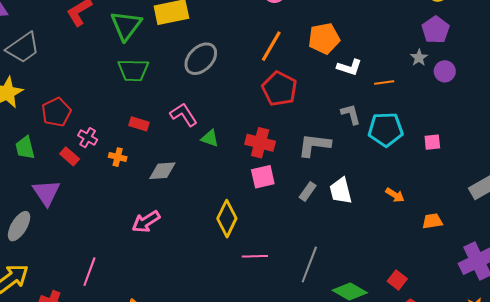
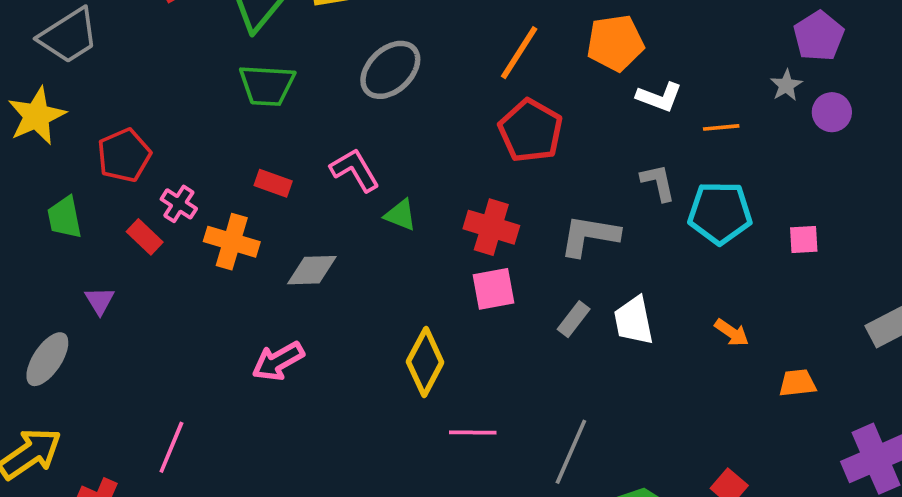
orange cross: (118, 157) -> (232, 242), size x1.6
purple triangle: (46, 193) -> (100, 301), size x0.6

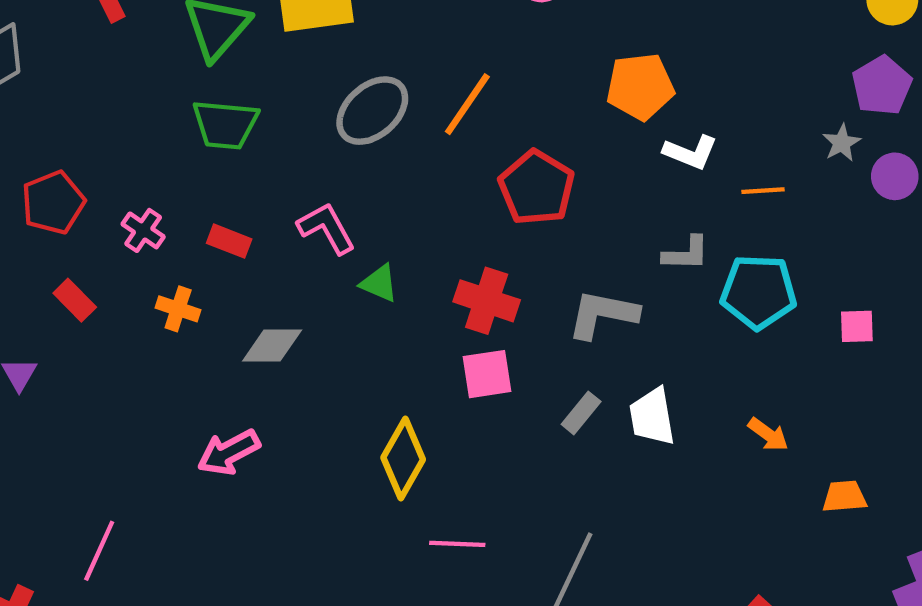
orange line: (519, 53) -> (467, 104), moved
gray L-shape: (658, 182) -> (686, 254), turned 102
pink cross: (179, 204) -> (143, 230), moved
orange cross: (232, 242) -> (178, 309), size x0.7

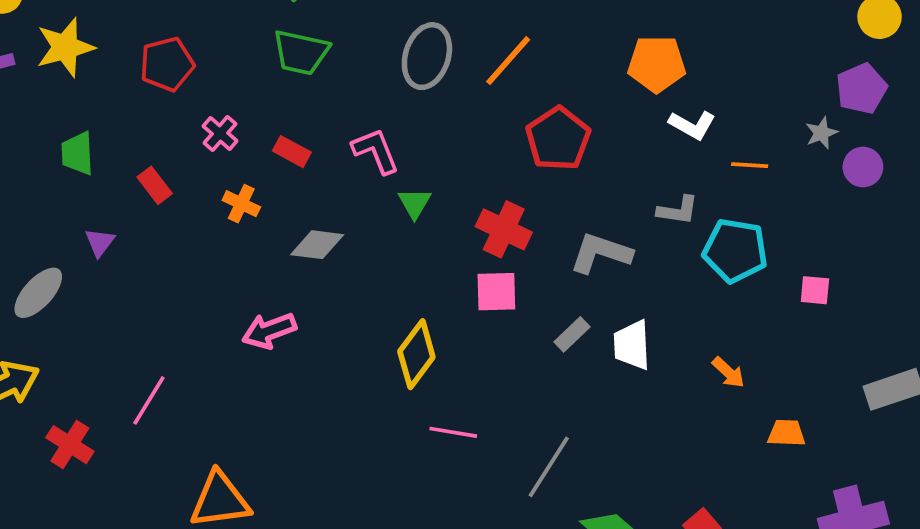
gray ellipse: (372, 111) -> (427, 56), turned -38
red pentagon: (53, 203) -> (167, 64), moved
green triangle: (379, 283) -> (415, 203), turned 30

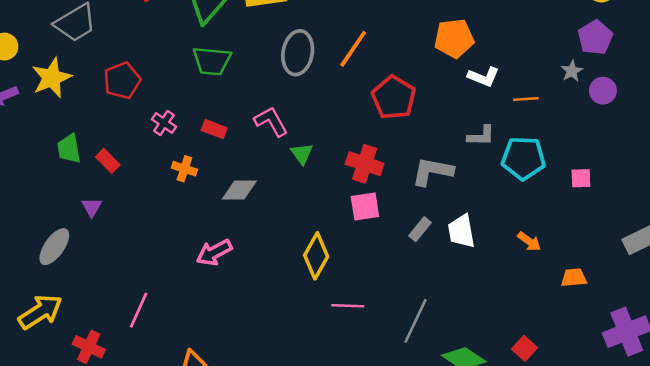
red rectangle: (155, 185) -> (108, 161), moved

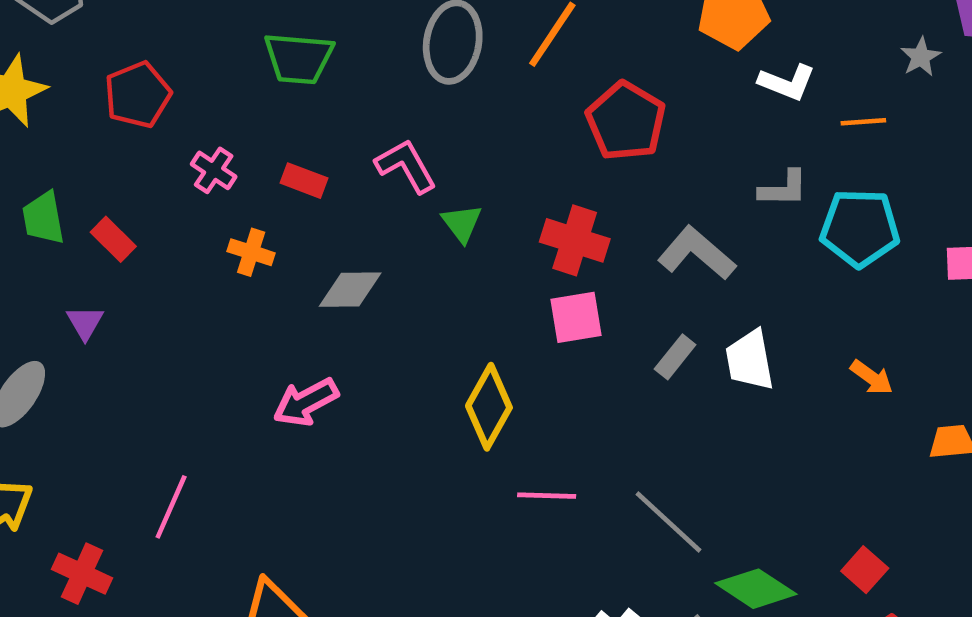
gray star: (572, 71) -> (921, 57), moved
gray L-shape: (432, 171) -> (697, 253), turned 30
gray line: (415, 321) -> (668, 522), turned -72

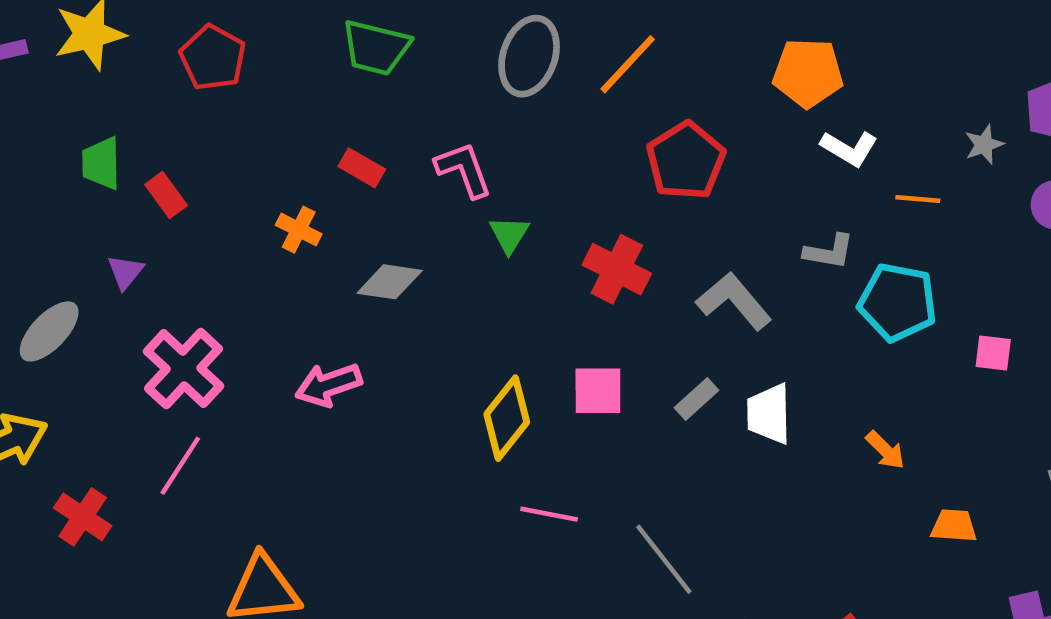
red pentagon: (138, 95) -> (213, 58), turned -30
pink cross: (214, 170) -> (184, 369), moved, size x1.8
pink square: (576, 317) -> (598, 391), moved

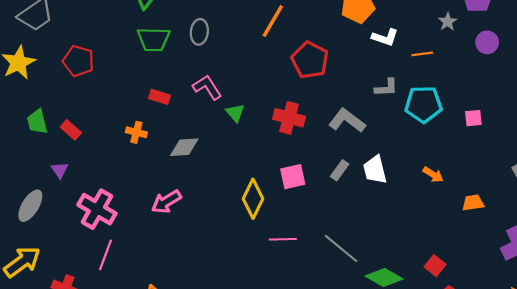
gray ellipse: (529, 56) -> (199, 32), moved, size x0.7

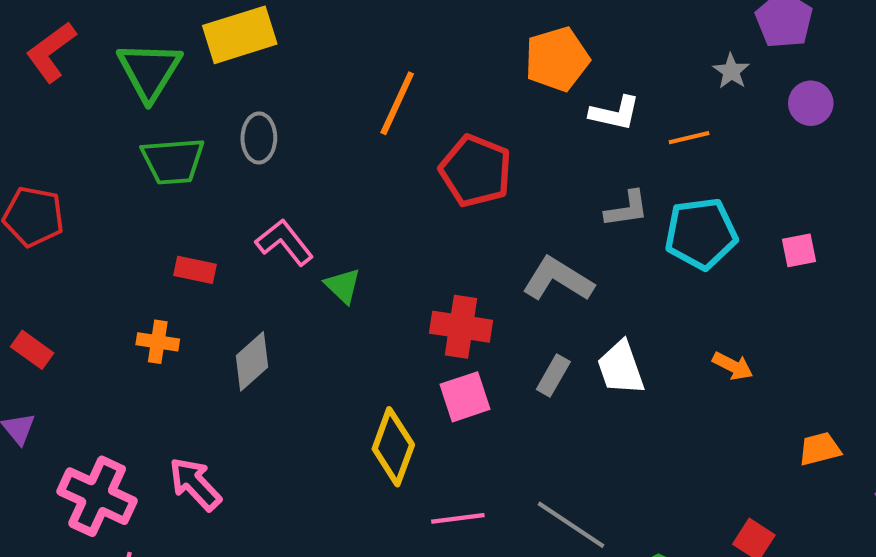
red cross: (289, 118) -> (461, 327), moved
gray diamond: (184, 147) -> (252, 361), turned -32
pink arrow: (166, 202) -> (195, 484), moved, turned 84
orange trapezoid: (473, 203) -> (820, 449), moved

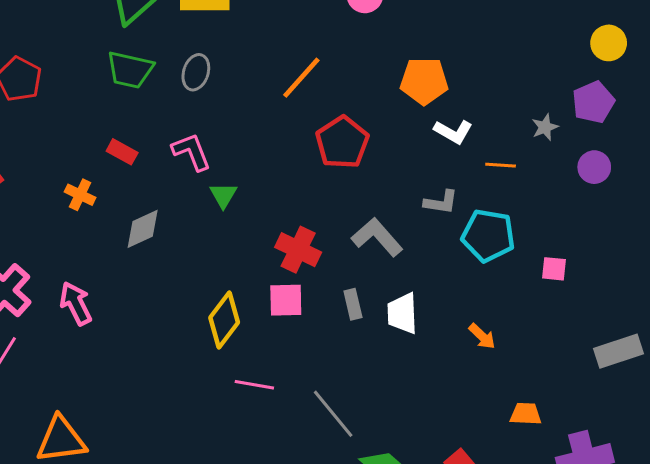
gray rectangle: (553, 376) -> (353, 304), turned -60

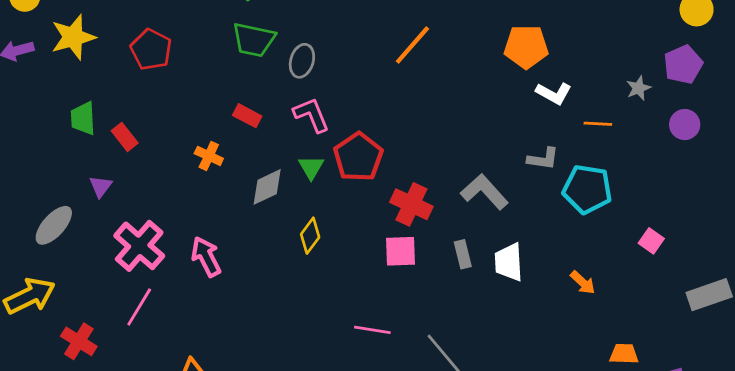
gray ellipse: (196, 72) -> (302, 61), moved
red pentagon: (342, 142) -> (358, 157), moved
green triangle: (223, 195) -> (311, 167), moved
pink square: (554, 269) -> (651, 241), moved, turned 30
yellow diamond: (224, 320) -> (310, 236), moved, size x0.7

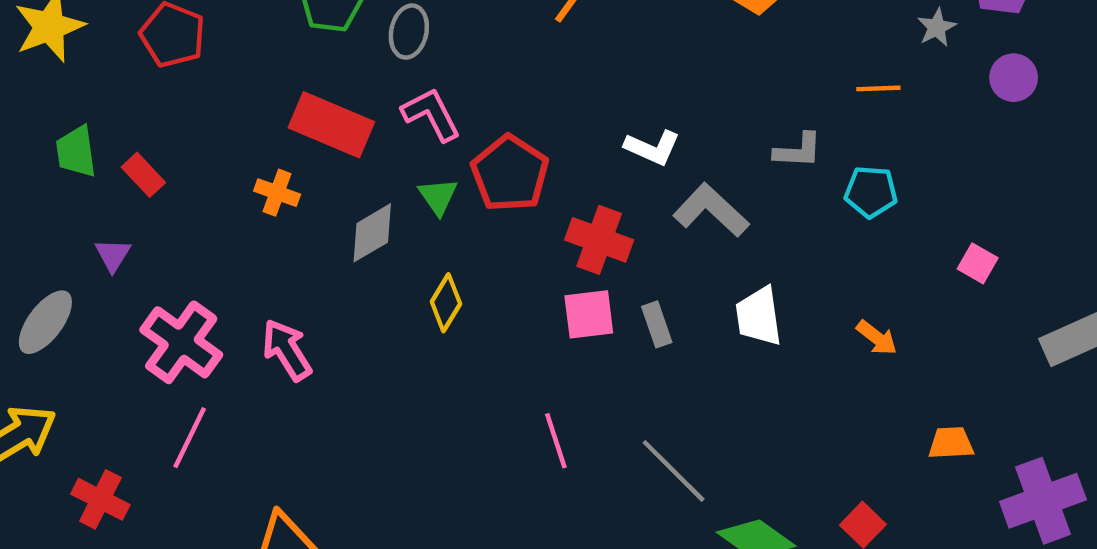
white L-shape: (554, 93) -> (652, 148), moved
red rectangle: (247, 116) -> (331, 125), size x1.8
cyan pentagon: (587, 189) -> (871, 192), size x0.7
gray rectangle: (463, 254) -> (657, 324), moved
pink line: (372, 330) -> (556, 441), turned 68

